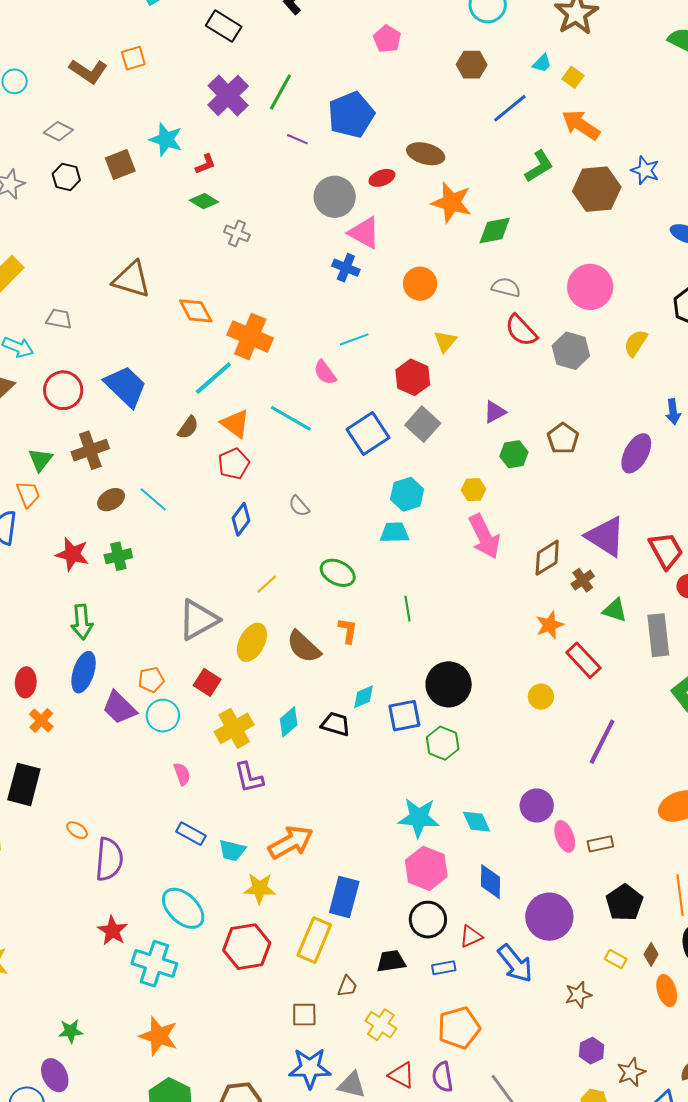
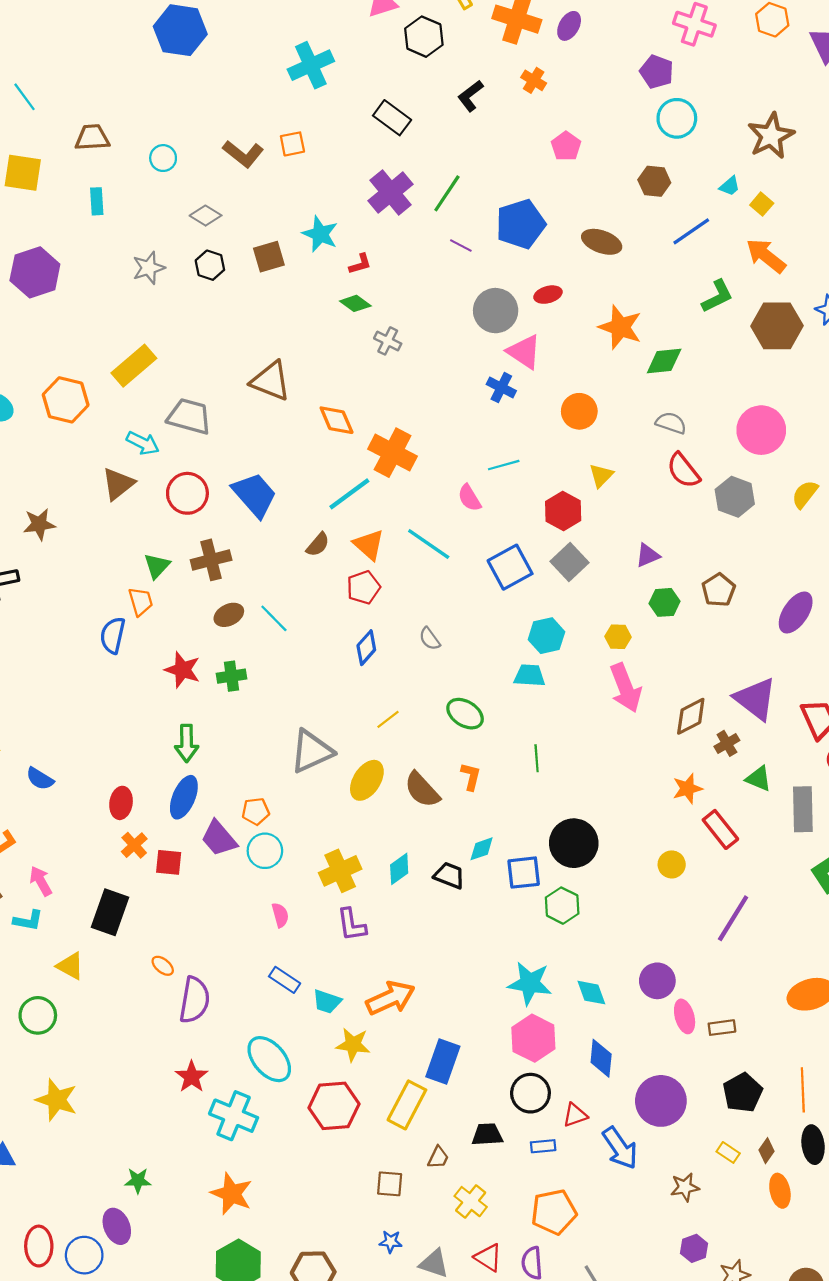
brown ellipse: (426, 154) -> (602, 242), moved
gray trapezoid: (59, 319) -> (189, 416), size x1.6
red square: (207, 682) -> (169, 862), moved, turned -32
blue star: (310, 1068) -> (391, 1242), size x0.5

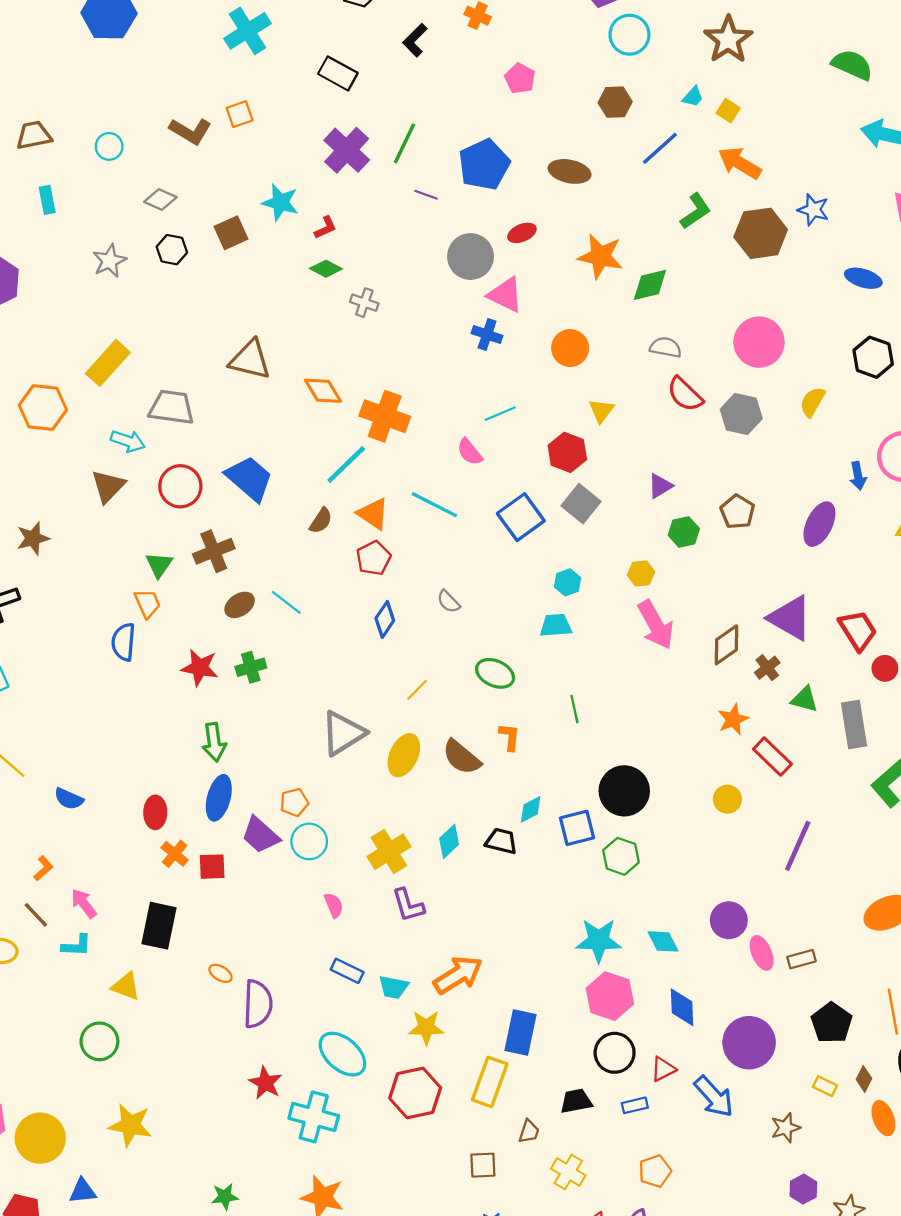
cyan hexagon: (546, 636) -> (568, 582), size x0.7
orange pentagon: (554, 1212) -> (655, 1171), size x0.7

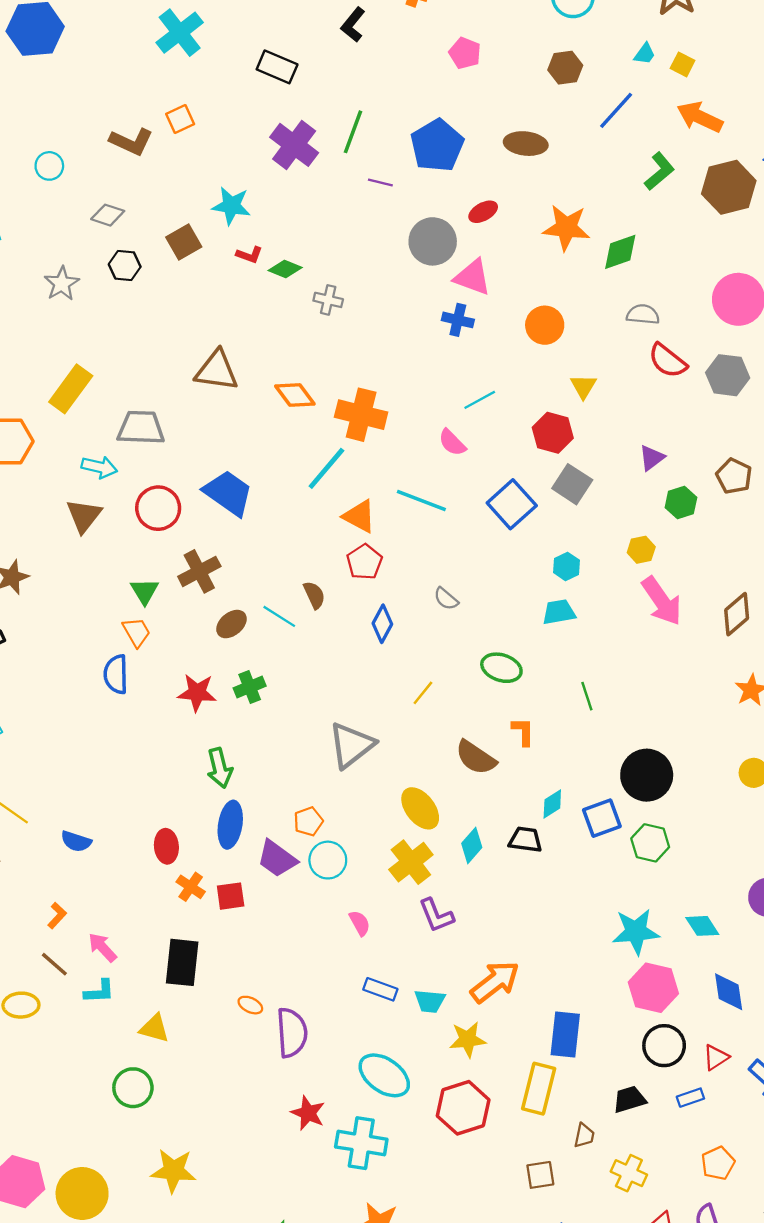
red L-shape: (325, 228) -> (249, 255), moved, turned 50
brown semicircle: (321, 521) -> (314, 595), moved, turned -52
yellow ellipse: (404, 755) -> (420, 808), moved, turned -57

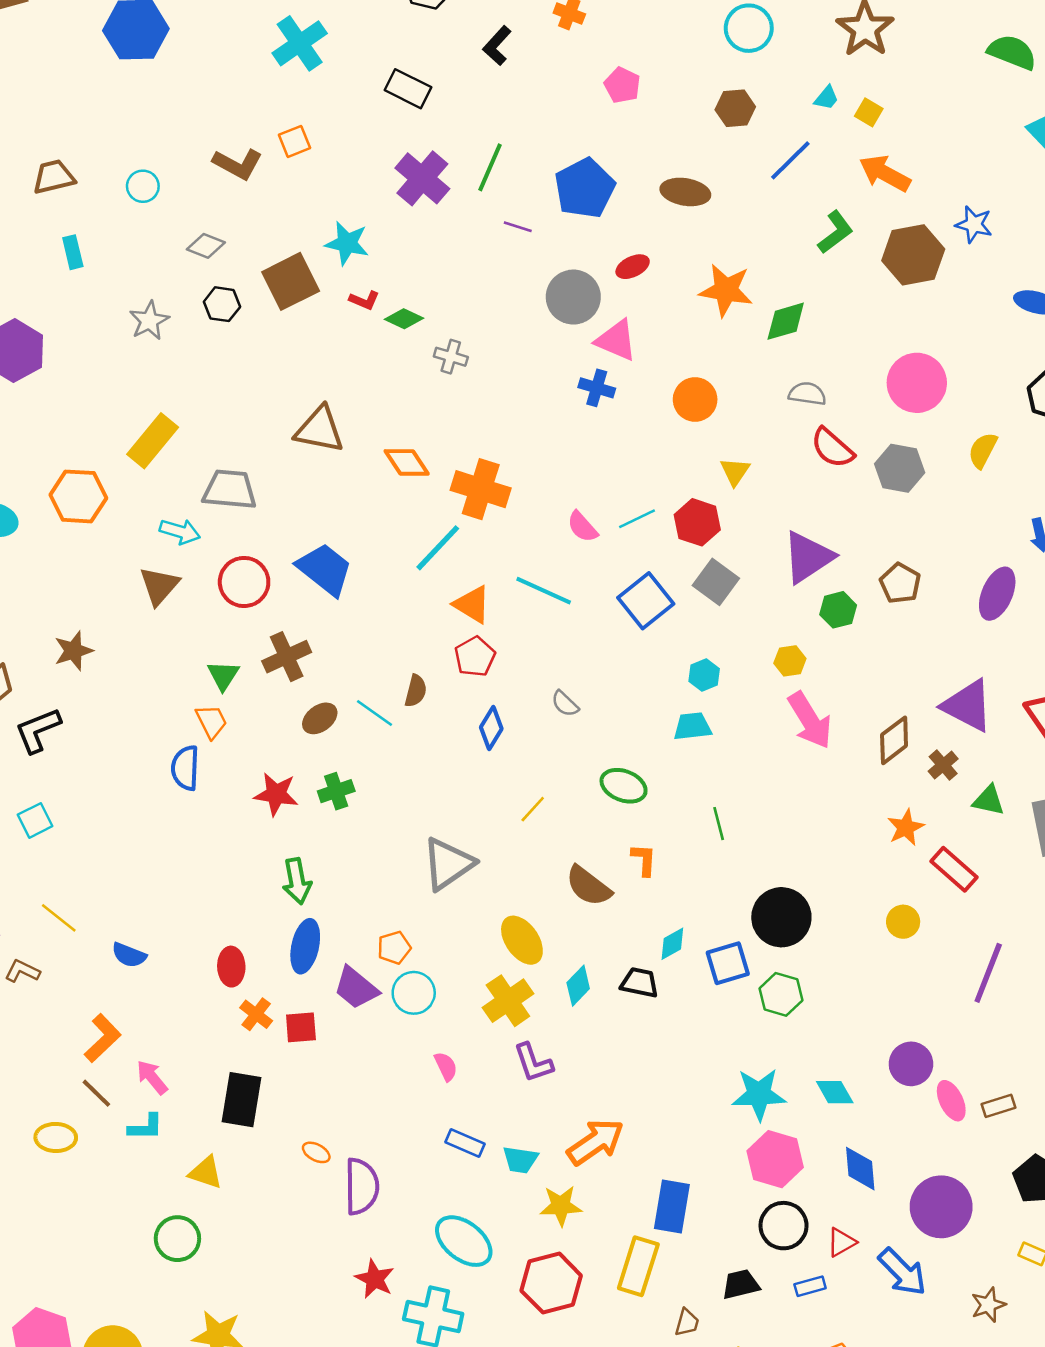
brown square: (184, 242) -> (291, 281), size x1.4
cyan line: (480, 400) -> (637, 519), moved
purple triangle: (652, 458) -> (808, 557), size x1.8
brown semicircle: (314, 595) -> (416, 691), turned 36
orange L-shape: (57, 916) -> (103, 1038), size x1.6

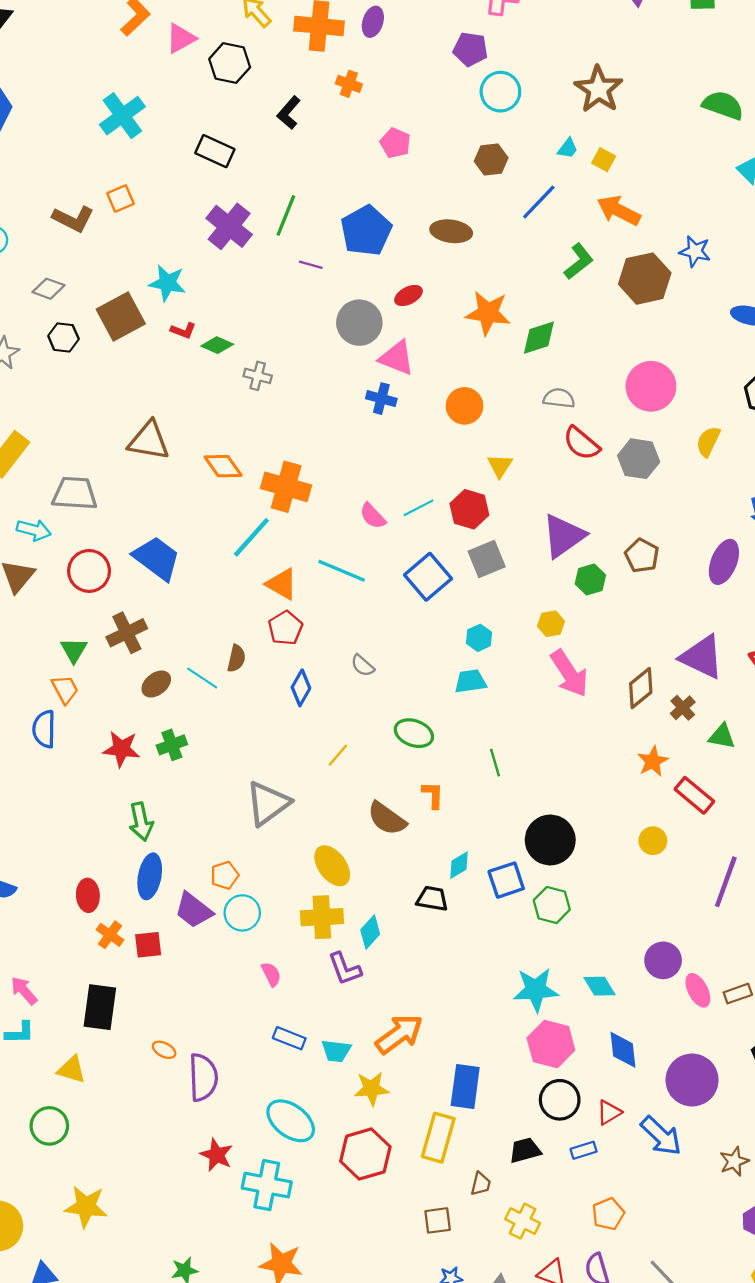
gray square: (716, 582) -> (487, 559), turned 33
cyan diamond: (578, 986) -> (370, 932), moved
yellow cross: (508, 1001) -> (322, 917), turned 33

